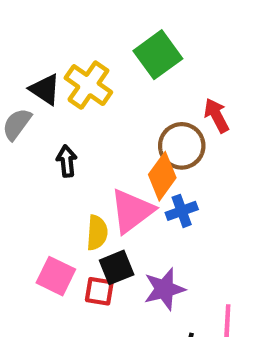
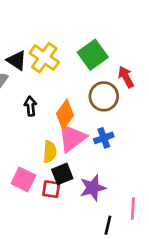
green square: (158, 55) -> (93, 55), moved
orange diamond: (162, 176) -> (65, 114), moved

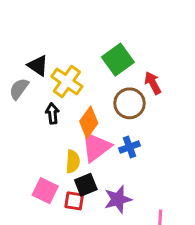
yellow cross: (44, 58) -> (67, 81), moved

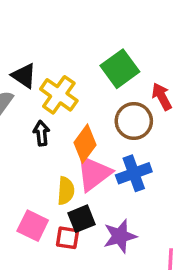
blue cross: (129, 147) -> (134, 173), size x1.4

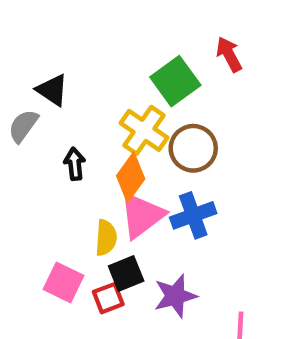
yellow cross: (59, 95) -> (144, 130), moved
red arrow: (162, 97) -> (229, 54), moved
red square: (68, 238) -> (108, 298), turned -30

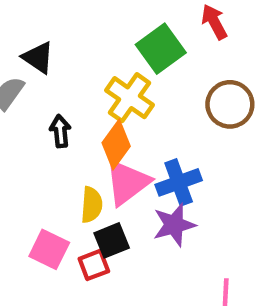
brown circle: (193, 148) -> (230, 104), moved
purple star: (175, 296) -> (174, 225), moved

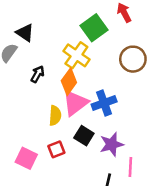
black arrow: (60, 131) -> (38, 74), turned 36
purple star: (174, 225) -> (112, 144), moved
black square: (112, 240) -> (84, 136), moved, turned -36
pink square: (49, 249) -> (26, 158), moved

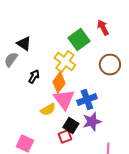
pink triangle: (75, 103) -> (64, 100), turned -30
yellow semicircle: (55, 116) -> (48, 110), turned 56
purple star: (112, 144) -> (92, 122), moved
red square: (56, 149) -> (65, 136), moved

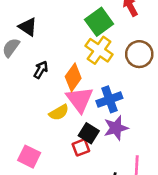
yellow cross: (65, 62) -> (99, 50), moved

